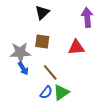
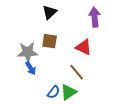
red triangle: (76, 47) -> (84, 47), turned 30
brown line: (50, 72) -> (77, 72), moved

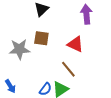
blue arrow: (31, 68) -> (10, 86), moved

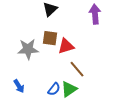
red triangle: (75, 44) -> (66, 46), moved, turned -42

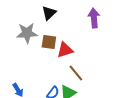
gray star: (28, 49) -> (27, 33), moved

